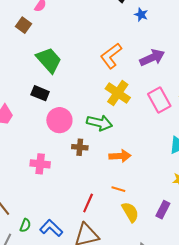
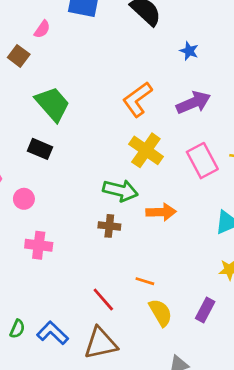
blue star: (141, 15) -> (189, 51), moved
pink circle: (59, 120) -> (24, 199), moved, size x0.6
brown cross: (80, 147) -> (109, 226), moved
orange arrow: (120, 156) -> (161, 212), moved
red line: (88, 203) -> (103, 300), turned -66

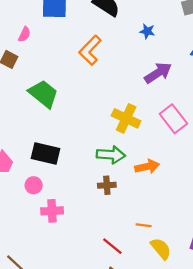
orange L-shape: (137, 99) -> (90, 50), moved
black rectangle: (40, 149) -> (45, 154), moved, size x1.4
pink circle: (24, 199) -> (34, 185), moved

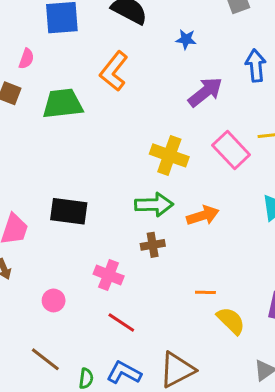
green trapezoid: (43, 94) -> (63, 104), moved, turned -40
pink circle: (34, 185) -> (54, 300), moved
pink cross: (52, 211) -> (109, 275), moved, turned 30
red line: (112, 246) -> (121, 323), moved

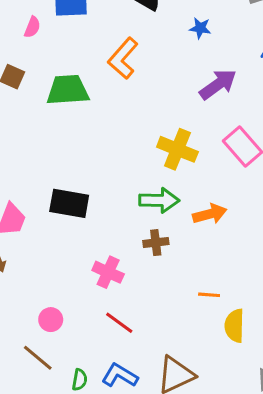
pink semicircle: (26, 59) -> (32, 27), moved
pink circle: (54, 300) -> (51, 320), moved
yellow semicircle: (231, 321) -> (234, 326), turned -136

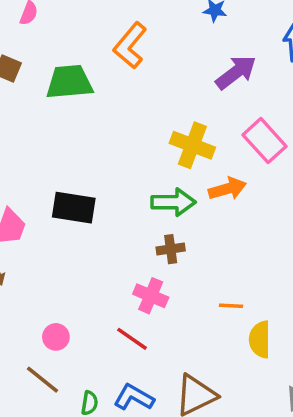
orange arrow: (210, 214) -> (227, 189), moved
pink cross: (108, 272) -> (151, 296), moved

